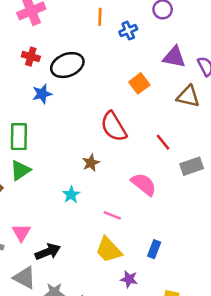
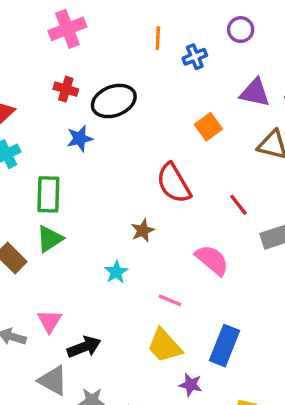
blue rectangle: (154, 249) -> (224, 346), size x1.6

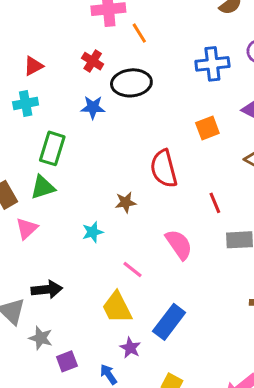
orange line: (158, 38) -> (139, 33), moved, turned -50
blue cross: (195, 57) -> (212, 64), size x1.5
pink triangle: (50, 321) -> (27, 228), moved

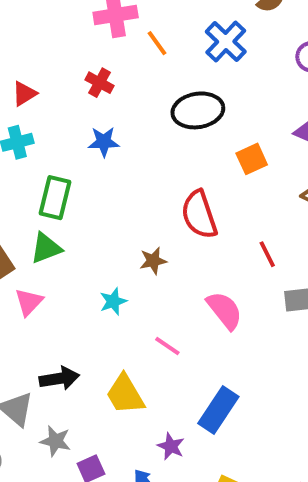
blue cross: (212, 64) -> (226, 42), moved, turned -36
black ellipse: (131, 83) -> (198, 110), moved
yellow trapezoid: (117, 308) -> (125, 394), moved

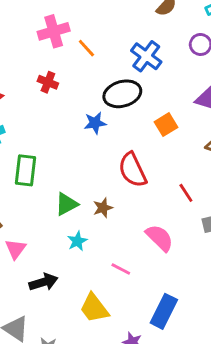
blue cross: (226, 42) -> (146, 56), moved
blue star: (104, 142) -> (95, 123), moved
green triangle: (46, 248) -> (66, 204), moved
black arrow: (59, 378) -> (43, 282), moved

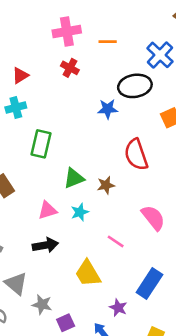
pink cross: (54, 31) -> (67, 31), moved
orange line: (86, 48) -> (108, 42), turned -54
pink triangle: (16, 249) -> (47, 210), moved, turned 30

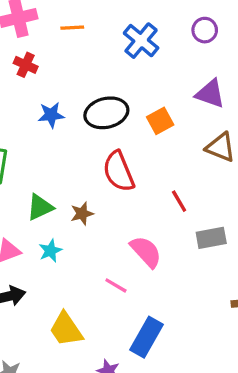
black ellipse: (135, 86) -> (106, 113), moved
blue star: (108, 109) -> (51, 115), moved
pink line: (116, 241) -> (116, 285), moved

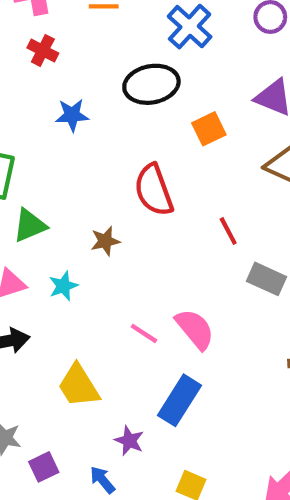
black ellipse: (106, 113) -> (151, 84), moved
green triangle: (40, 207) -> (30, 225), moved
gray rectangle: (211, 238) -> (267, 279), turned 32
pink semicircle: (146, 252) -> (195, 329), moved

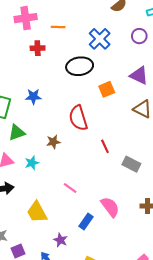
red cross: (43, 51) -> (38, 48), moved, turned -32
blue star: (72, 115) -> (33, 97), moved
red line: (228, 231) -> (105, 146), moved
pink semicircle: (195, 329) -> (110, 207), moved
blue rectangle: (179, 400) -> (86, 221), size x0.7

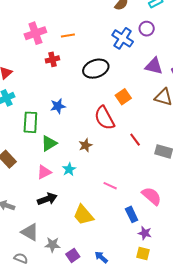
blue cross: (100, 39) -> (123, 38), moved
orange square: (107, 89) -> (123, 97), moved
blue rectangle: (86, 221) -> (132, 214), turned -49
purple star: (61, 240) -> (145, 233), moved

